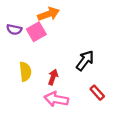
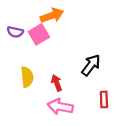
red arrow: (53, 77) -> (57, 83), turned -40
red rectangle: (97, 93) -> (104, 99), turned 40

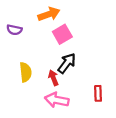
pink square: (39, 34) -> (62, 34), moved
black arrow: (91, 65) -> (67, 63), moved

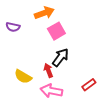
yellow semicircle: (26, 72) -> (23, 77), moved, turned 126
red rectangle: (98, 93) -> (89, 85), turned 56

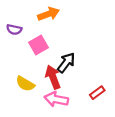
pink square: (56, 31) -> (39, 45), moved
red arrow: (48, 71) -> (53, 77), size x1.5

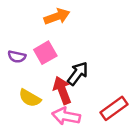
purple semicircle: (14, 29) -> (17, 57), moved
red rectangle: (97, 93) -> (114, 108), size x1.5

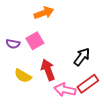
black arrow: (78, 73) -> (82, 57), moved
pink arrow: (66, 116) -> (65, 90), moved

